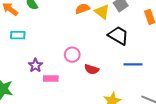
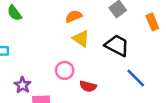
yellow triangle: (102, 12) -> (81, 39), moved
blue line: (133, 64) -> (136, 78), turned 48

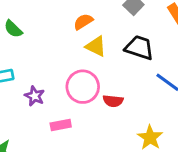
pink circle: (65, 70) -> (83, 87), size x1.5
purple star: (23, 85) -> (35, 96), moved

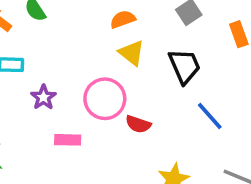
black trapezoid: (139, 48) -> (185, 66), turned 36

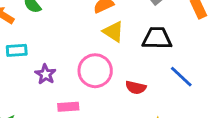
black trapezoid: (185, 66) -> (157, 38), turned -60
red semicircle: (138, 124) -> (136, 87), moved

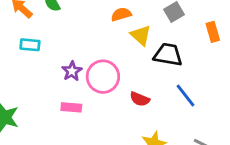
yellow triangle: (113, 32) -> (141, 35), moved
purple star: (45, 74) -> (72, 71), moved

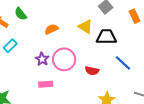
orange semicircle: (121, 14) -> (51, 29), moved
cyan rectangle: (30, 45) -> (10, 46), turned -40

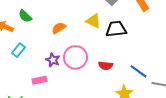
blue line: (123, 63) -> (139, 71), moved
pink rectangle: (46, 84) -> (39, 80), moved

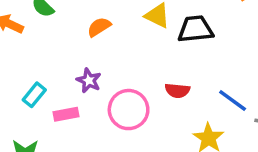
cyan rectangle: (18, 50) -> (34, 95), moved
pink circle: (75, 57) -> (129, 110), moved

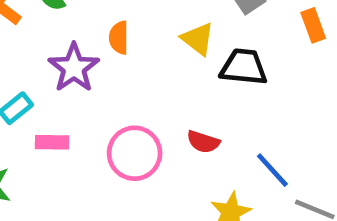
orange semicircle: (99, 27) -> (119, 38), turned -70
purple star: (89, 80) -> (74, 68), moved, size x1.5

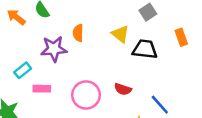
orange rectangle: (313, 25) -> (181, 37), moved
purple star: (74, 68) -> (54, 49), turned 30

